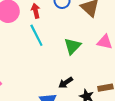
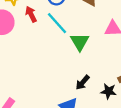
cyan line: (36, 35) -> (57, 23), moved

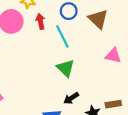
green triangle: (80, 42) -> (66, 68), moved, turned -30

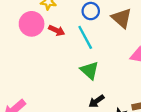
red arrow: (40, 21) -> (57, 30), moved, turned 128

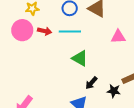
cyan line: (85, 37) -> (70, 31), turned -50

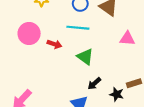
pink circle: (22, 30) -> (29, 33), moved
red arrow: (45, 31) -> (54, 44), moved

